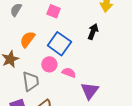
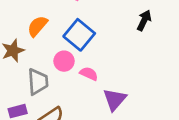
black arrow: (93, 32) -> (144, 20), moved

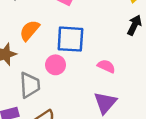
blue square: (79, 35) -> (70, 39), turned -36
pink semicircle: (89, 74) -> (106, 66), moved

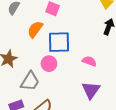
orange semicircle: (30, 30) -> (35, 29), moved
gray trapezoid: (30, 85) -> (30, 81), turned 40

